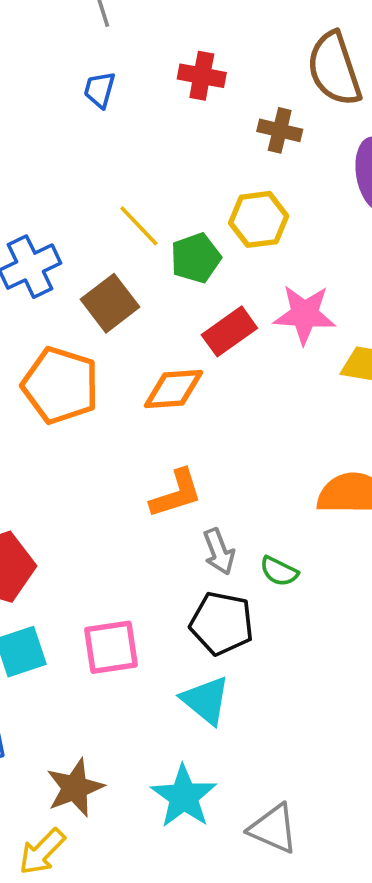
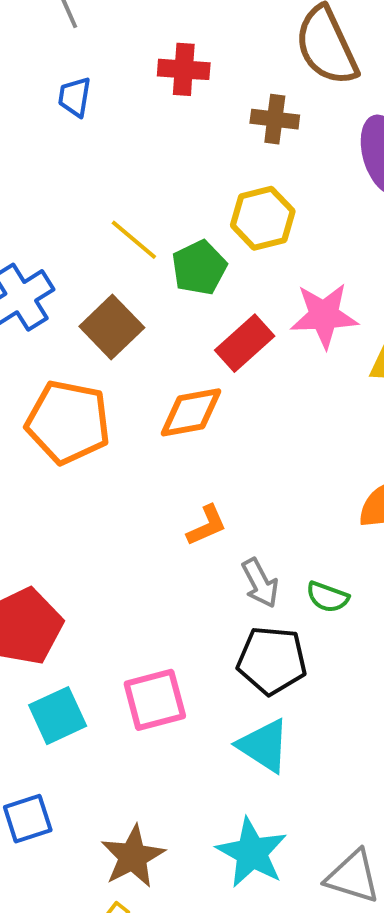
orange L-shape: (176, 494) -> (207, 525), size x0.7

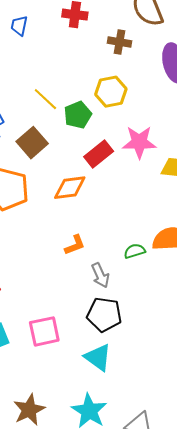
green semicircle: (327, 597) -> (135, 251), moved, turned 140

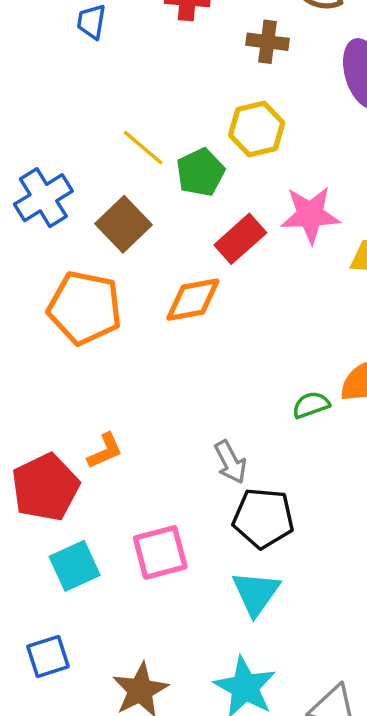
orange L-shape: (75, 245) -> (105, 451), moved
gray arrow: (100, 275) -> (230, 462), moved
cyan triangle: (98, 357) -> (256, 593), turned 32

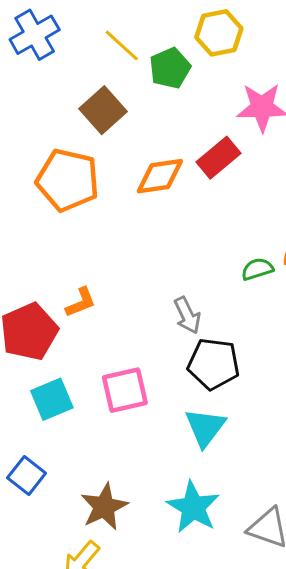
blue cross: (43, 198) -> (35, 35), moved
red rectangle: (240, 239) -> (219, 158), moved
blue square: (48, 656) -> (27, 476), turned -36

